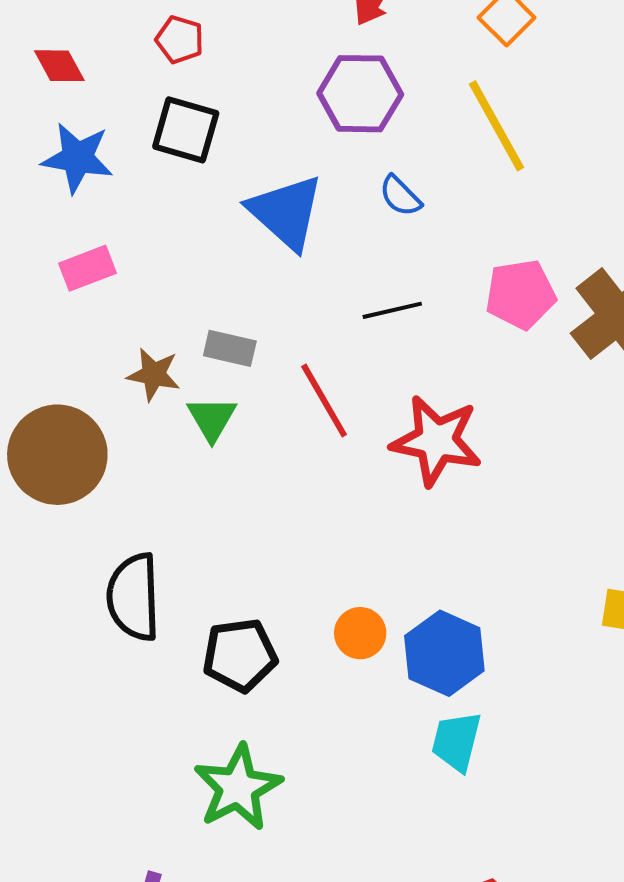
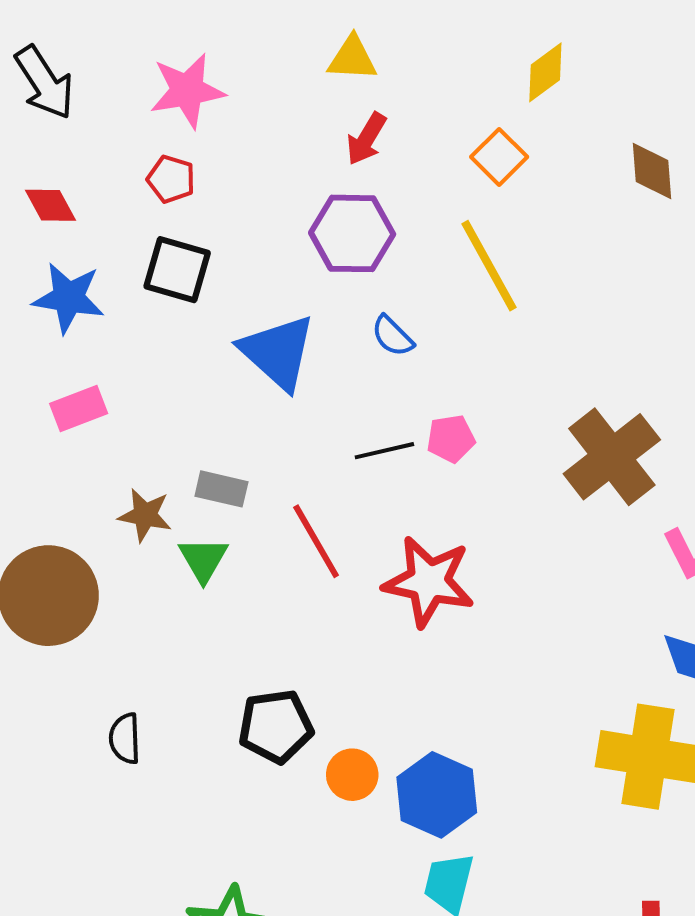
pink pentagon: (521, 294) -> (451, 439), moved, size x0.7
black semicircle: (134, 597) -> (125, 738), size x0.6
black pentagon: (240, 655) -> (276, 726), moved

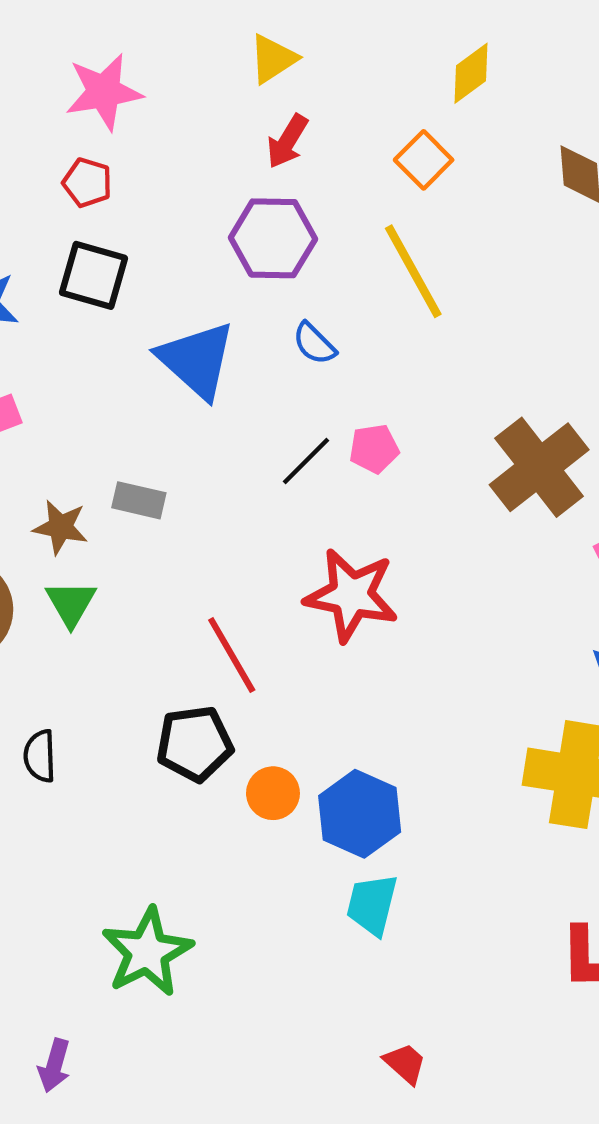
yellow triangle: (352, 58) -> (273, 59), turned -36
black line: (384, 451) -> (306, 461), turned -32
red line: (316, 541) -> (232, 655), moved
green triangle: (203, 559) -> (71, 603), moved

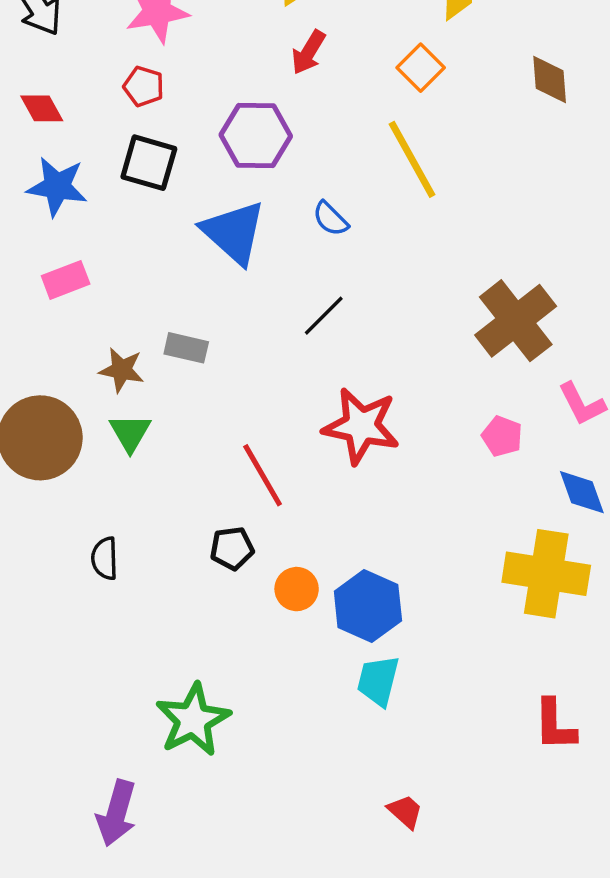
purple hexagon: (273, 238) -> (256, 136), moved
pink pentagon: (374, 449) -> (502, 436), moved, turned 30
black pentagon: (195, 744) -> (232, 548), size x0.7
purple arrow: (54, 1065) -> (117, 813), size x1.5

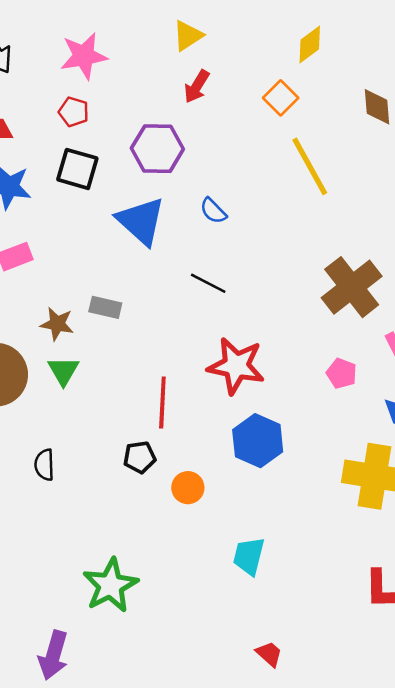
yellow line: (412, 159) -> (310, 166), moved
black line: (324, 316) -> (208, 283), turned 72
red line: (263, 475) -> (162, 403), turned 33
blue hexagon: (368, 606) -> (258, 441), moved

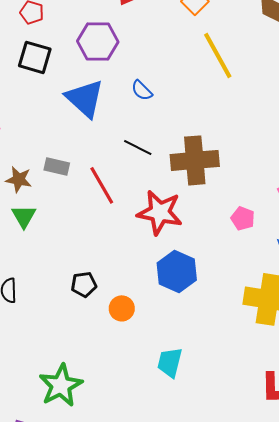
brown cross: (352, 287) -> (195, 160), moved, turned 33
red line: (162, 403) -> (102, 185), moved, turned -33

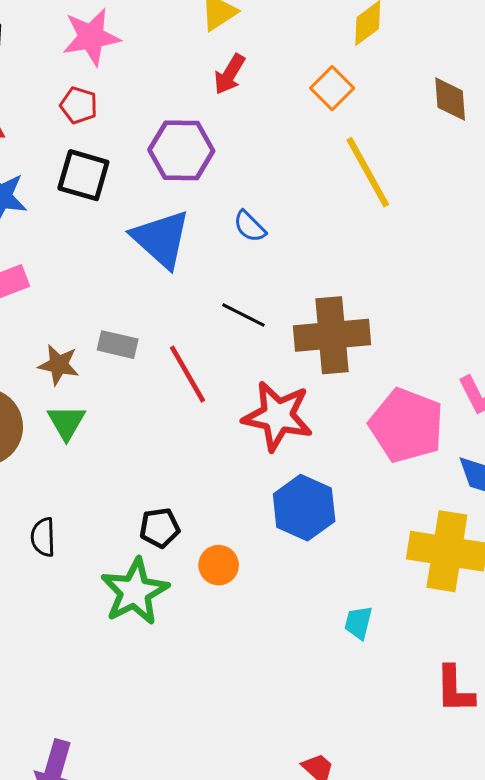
pink pentagon: (243, 218) -> (407, 425), size x2.0
cyan trapezoid: (170, 362) -> (358, 623), moved, size x0.7
green star: (61, 385) -> (135, 592), moved

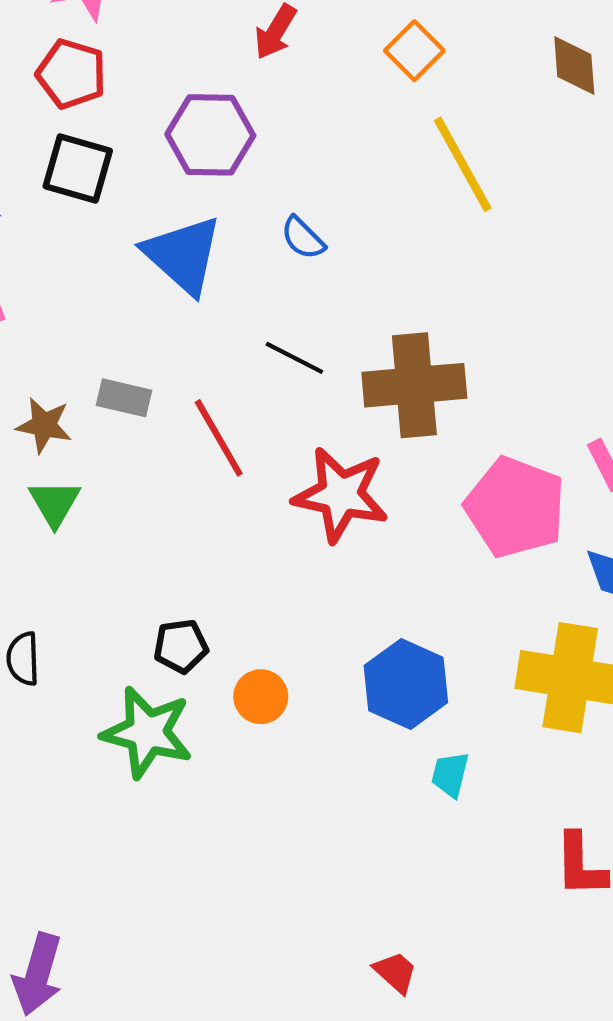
red pentagon: (79, 105) -> (71, 74), size x1.4
blue hexagon: (304, 508) -> (406, 684), moved
green star: (135, 592) -> (147, 732), turned -30

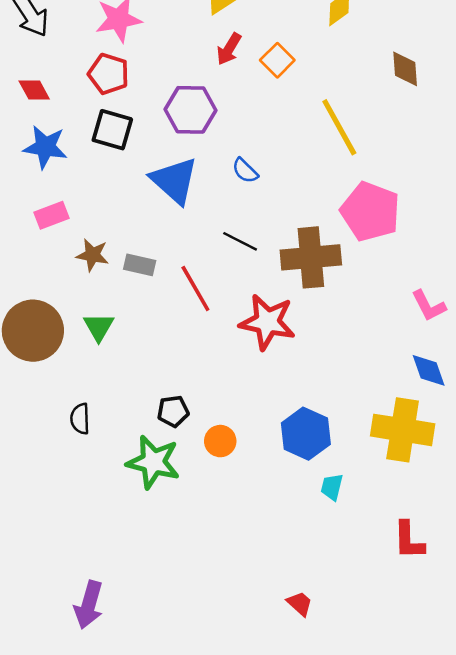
orange square: (414, 51) -> (277, 60), moved
brown star: (44, 425) -> (92, 255), moved
pink pentagon: (515, 507) -> (370, 212), moved

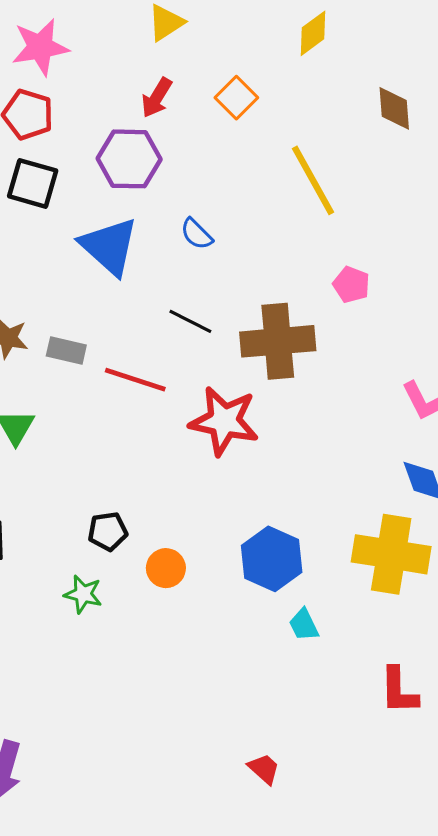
red arrow: (229, 49) -> (157, 98), moved
pink pentagon: (370, 212) -> (351, 285), size x0.5
red line: (195, 288) -> (135, 380), turned -42
green star: (153, 462) -> (83, 594), size x0.6
cyan trapezoid: (332, 487) -> (304, 625), turned -40

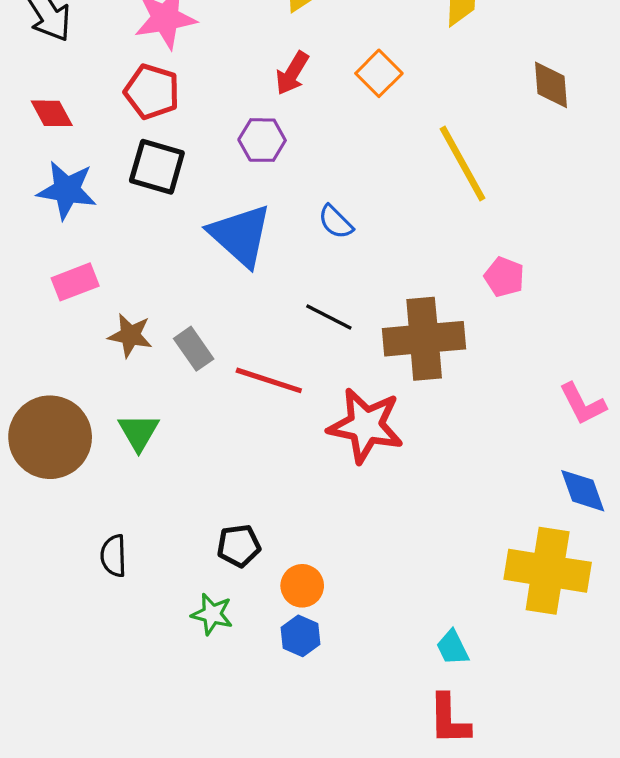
purple hexagon: (129, 159) -> (262, 140), size x0.7
gray rectangle: (66, 350) -> (194, 349), turned 42
blue hexagon: (272, 559) -> (301, 636), moved, size x0.6
red L-shape: (399, 691) -> (449, 719), moved

